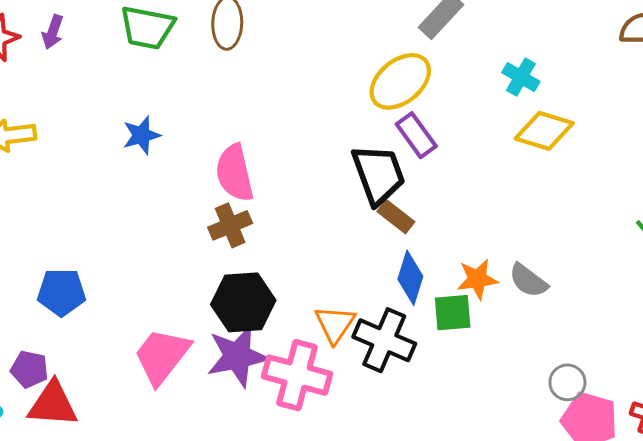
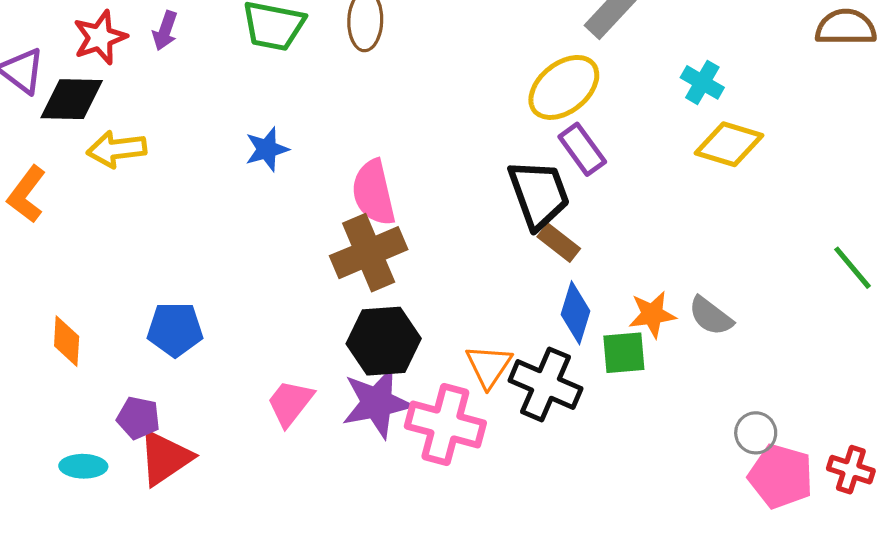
brown cross: (230, 225) -> (369, 253), size x1.5
pink trapezoid: (162, 356) -> (290, 403), size x0.7
red triangle: (53, 404) -> (165, 458), turned -38

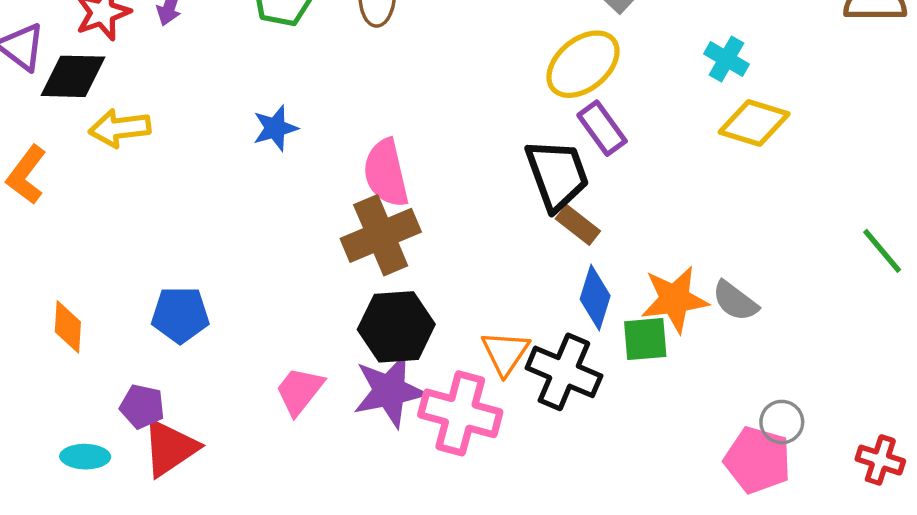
orange star: (652, 314) -> (675, 299), size x1.4
pink pentagon: (781, 476) -> (758, 460), moved

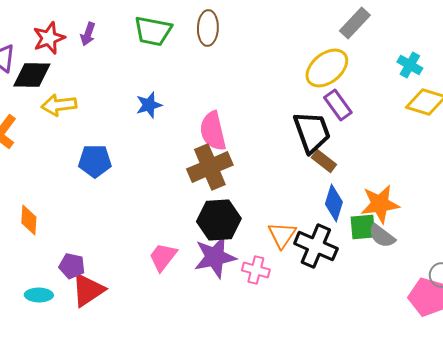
gray semicircle: (735, 301) -> (382, 236), moved
blue pentagon: (180, 315) -> (95, 161), moved
pink cross: (460, 413) -> (256, 270), size x0.6

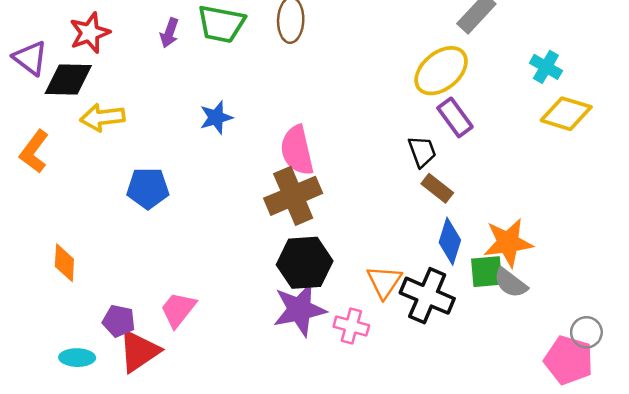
purple arrow: (88, 34) -> (169, 33), moved
black trapezoid: (312, 132) -> (422, 152), size x0.6
pink trapezoid: (163, 257) -> (178, 310), moved

